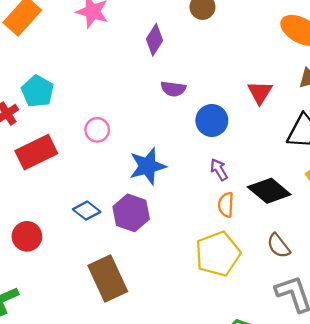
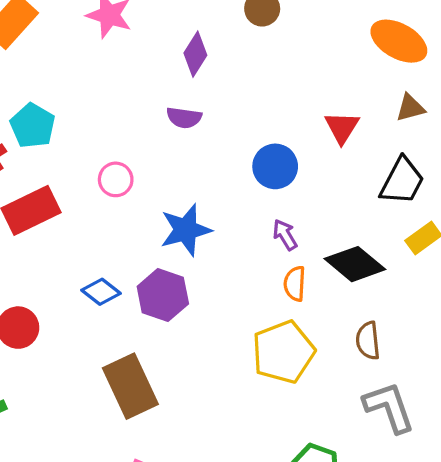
purple semicircle: (173, 89) -> (184, 118), moved
brown semicircle: (279, 246) -> (368, 341), turned 32

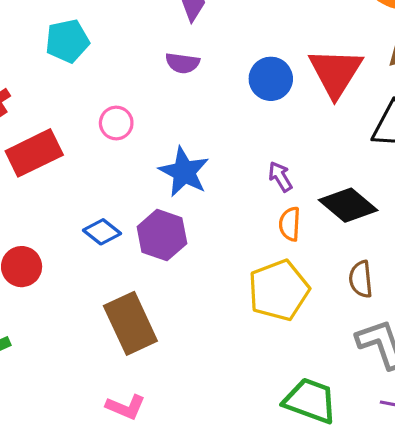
cyan pentagon: (33, 126) -> (67, 41), moved, turned 30
red triangle: (342, 127) -> (336, 73), size x1.6
blue circle: (275, 166) -> (271, 79), moved
blue star: (186, 230) -> (184, 172), turned -30

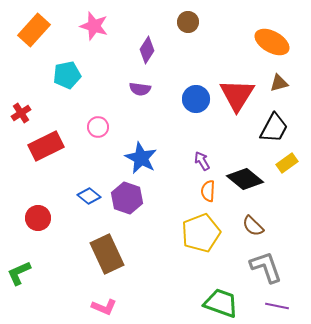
brown semicircle: (361, 279) -> (253, 226), turned -40

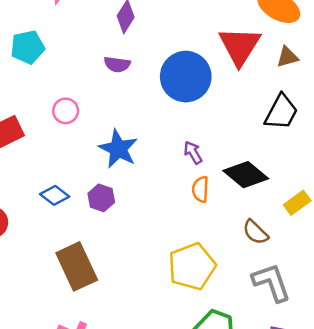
red triangle: (237, 95) -> (240, 46), moved
blue circle: (196, 99) -> (186, 77), size x1.5
yellow rectangle: (287, 163) -> (297, 203), moved
purple hexagon: (127, 198) -> (101, 198), size x0.7
yellow pentagon: (201, 233) -> (192, 266), moved

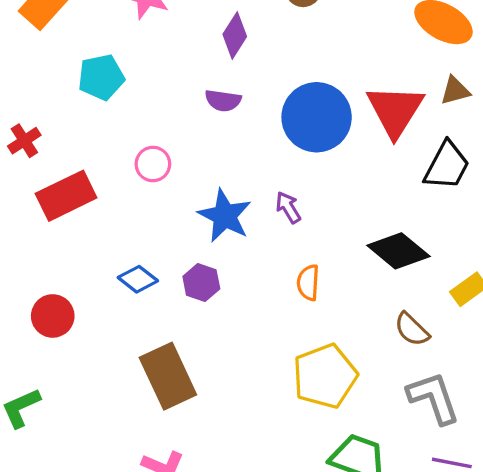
red triangle: (240, 46) -> (395, 111), moved
purple arrow: (193, 153) -> (288, 207), moved
orange semicircle: (200, 189) -> (308, 283), moved

